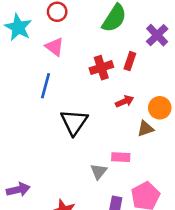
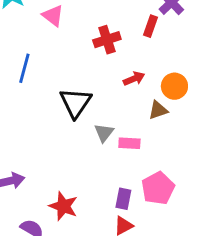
red rectangle: (130, 61) -> (150, 26), moved
blue line: (45, 86) -> (24, 68), moved
gray triangle: (99, 171) -> (104, 133), moved

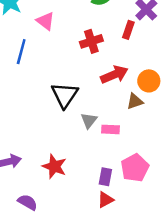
blue line: (24, 68) -> (21, 52), moved
red arrow: (134, 79) -> (114, 75), size x1.5
red star: (63, 206) -> (54, 166), moved

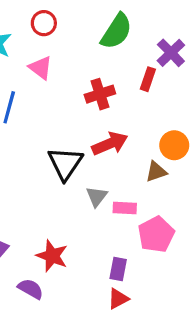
red arrow: (114, 75) -> (110, 144), moved
pink pentagon: (135, 168) -> (156, 234), moved
purple semicircle: (28, 202) -> (31, 289), moved

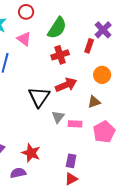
green semicircle: (116, 31) -> (57, 28), moved
orange circle: (174, 145) -> (102, 75), moved
pink pentagon: (156, 234) -> (104, 132), moved
purple semicircle: (31, 289) -> (18, 173), turned -42

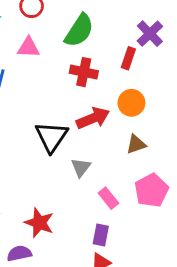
pink triangle: (24, 39) -> (28, 47), turned -35
red cross: (60, 55) -> (84, 72), turned 30
orange circle: (102, 75) -> (131, 103), moved
pink rectangle: (75, 124) -> (108, 198), moved, turned 48

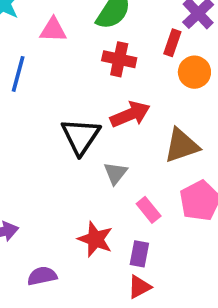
orange circle: (131, 103) -> (194, 72), moved
brown triangle: (136, 144) -> (182, 146), size x1.5
red star: (39, 223) -> (95, 239), moved

